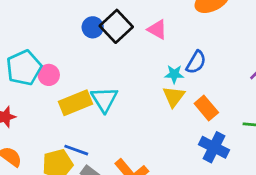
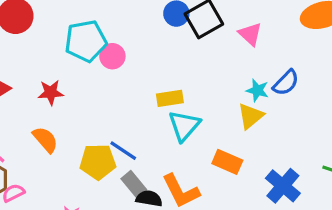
cyan triangle: (104, 99) -> (184, 126), moved
yellow rectangle: (76, 103) -> (170, 98), moved, size x0.7
orange rectangle: (206, 108) -> (227, 162), moved, turned -40

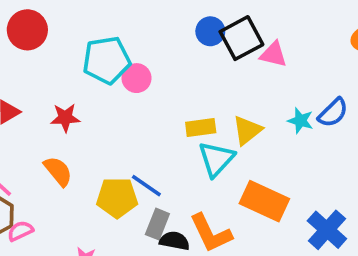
pink triangle: (250, 34) -> (273, 54), moved, turned -30
yellow triangle: (251, 116) -> (247, 130), moved
orange rectangle: (227, 162) -> (264, 201), size x1.4
gray rectangle: (134, 184) -> (157, 224), turned 60

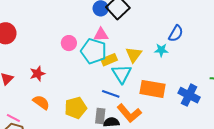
pink triangle: (273, 54) -> (101, 35), moved
cyan pentagon: (107, 60) -> (94, 51), moved, turned -30
cyan star: (300, 121) -> (161, 50), moved
blue line: (146, 186) -> (111, 94), moved

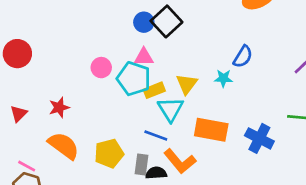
orange semicircle: (41, 102) -> (64, 146), size x1.4

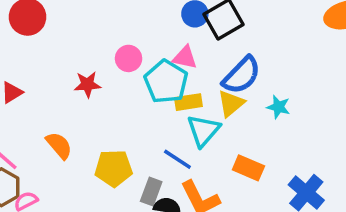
blue semicircle: (243, 57) -> (242, 75), moved, size x1.4
red star: (59, 107) -> (87, 84), moved
orange rectangle: (211, 130) -> (248, 168), size x0.7
orange semicircle: (64, 146) -> (59, 145), size x0.7

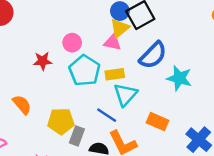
cyan pentagon: (166, 82) -> (85, 71), moved
yellow triangle: (231, 103) -> (120, 28), moved
cyan star: (278, 107) -> (179, 78), size x1.5
gray rectangle: (151, 191) -> (77, 136), moved

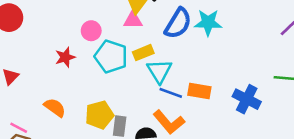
cyan star: (179, 78) -> (208, 23), moved
blue line: (107, 115) -> (171, 93), moved

